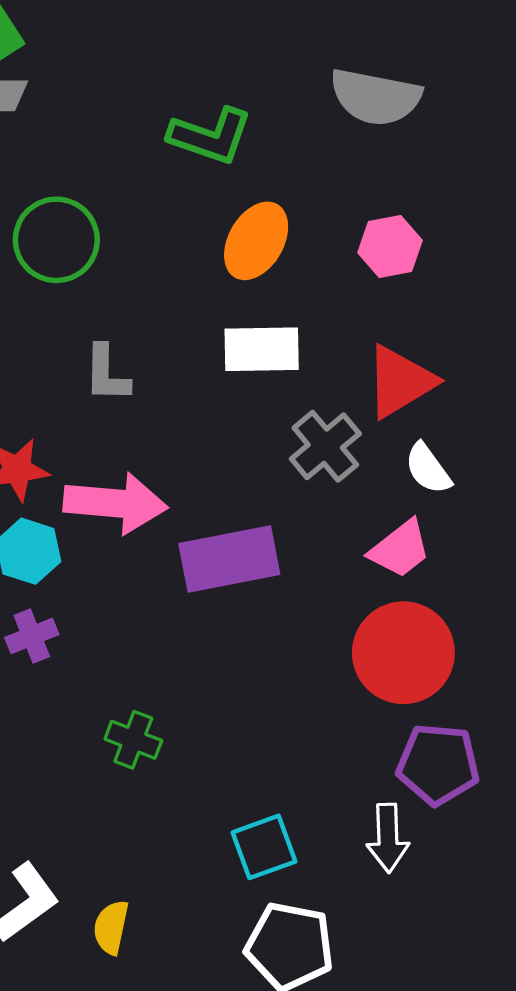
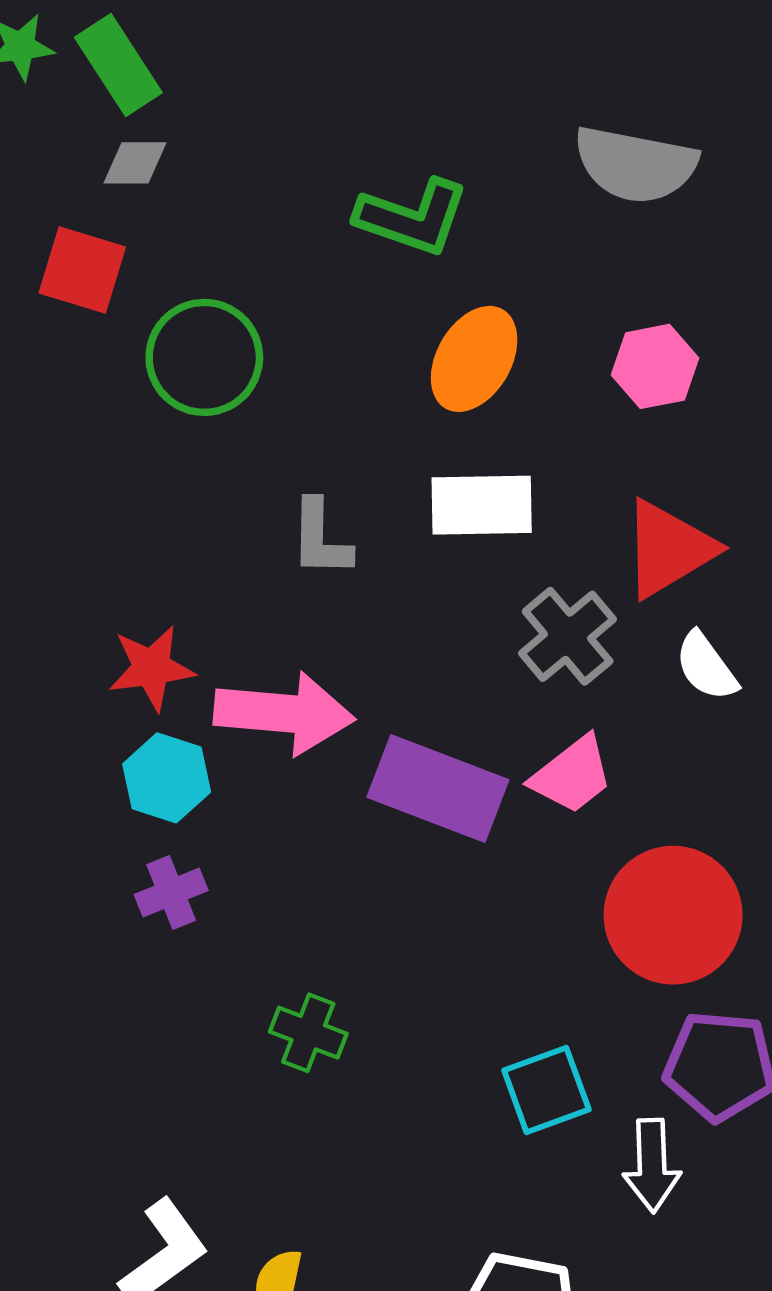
gray L-shape: (107, 374) -> (320, 538), moved
pink trapezoid: (400, 549) -> (572, 775), moved
purple rectangle: (229, 559) -> (438, 788), turned 32
cyan square: (264, 847) -> (546, 1090), moved

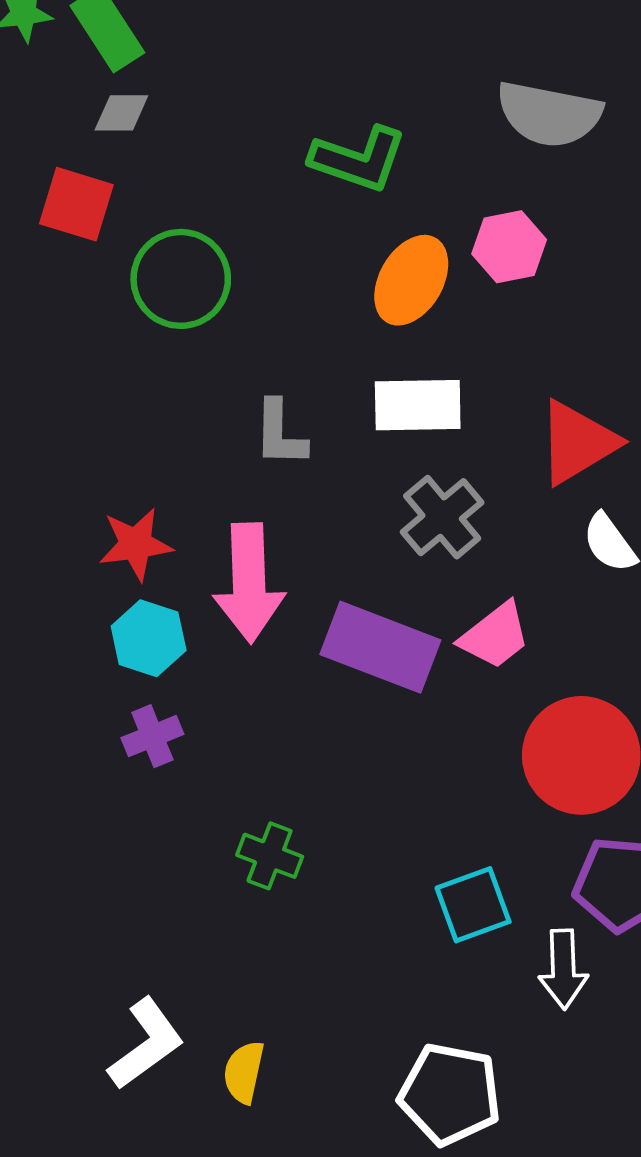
pink hexagon: (655, 366) -> (509, 247), moved
gray cross: (568, 636) -> (442, 517), moved
pink arrow: (284, 713) -> (249, 583), turned 83

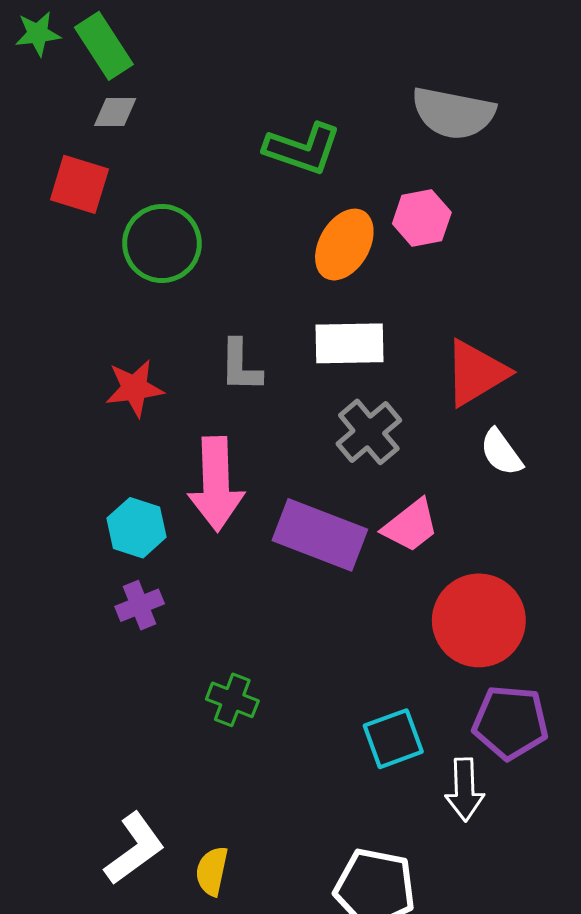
red star: (136, 544) -> (134, 388), moved

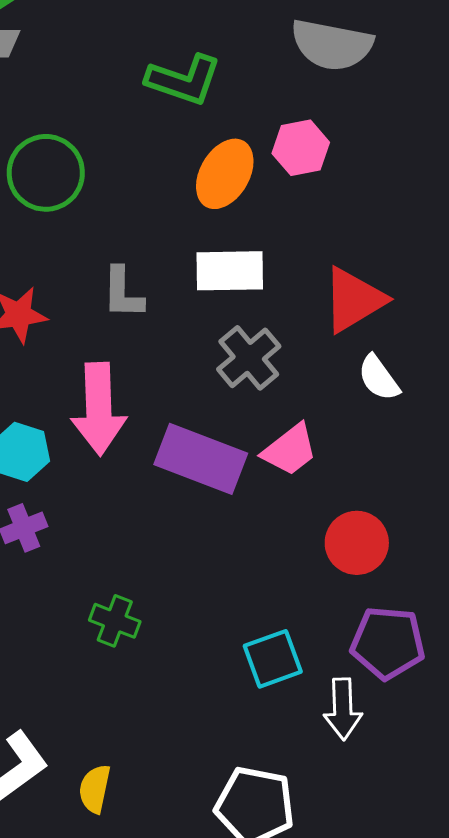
red circle: (479, 620) -> (357, 543), size x0.7

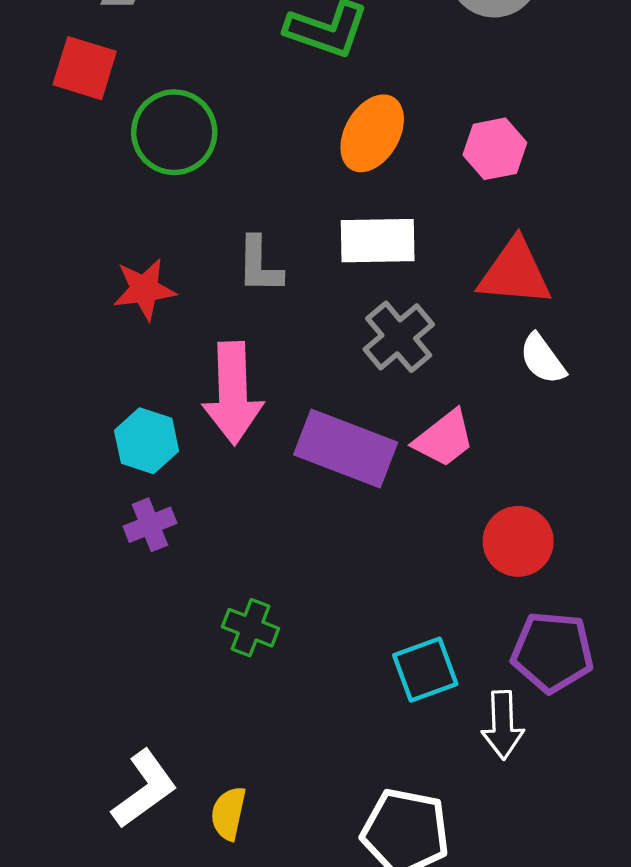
pink hexagon: (301, 148) -> (495, 149), moved
red triangle: (354, 300) -> (515, 273), turned 36

